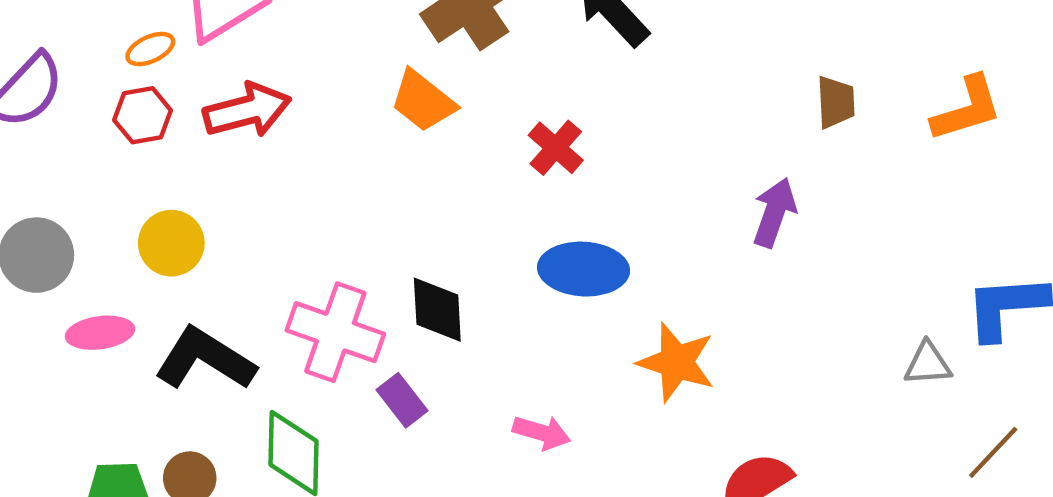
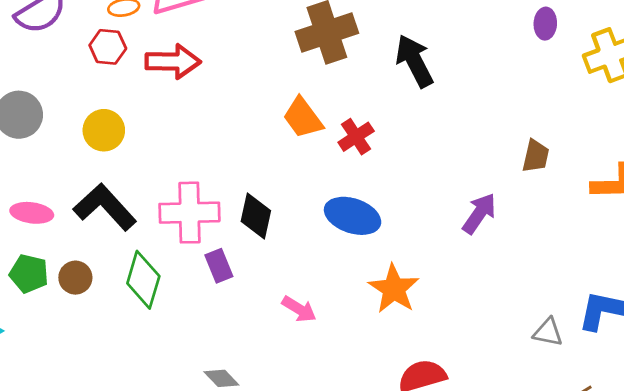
orange trapezoid: (423, 101) -> (303, 118), moved
pink cross: (335, 332) -> (189, 213), turned -36
pink ellipse: (100, 333) -> (32, 213), moved

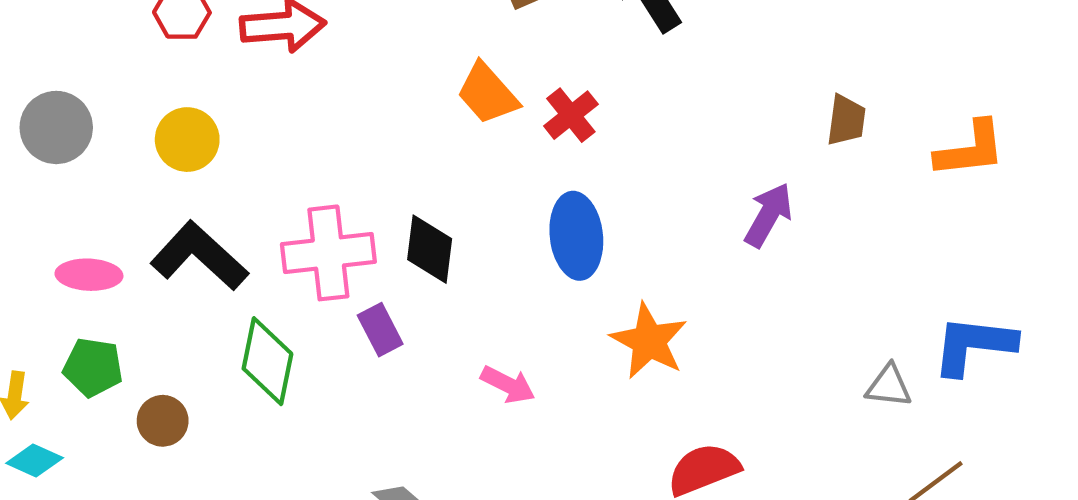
blue ellipse: (353, 216) -> (576, 236), turned 70
brown circle: (75, 278) -> (163, 421), moved

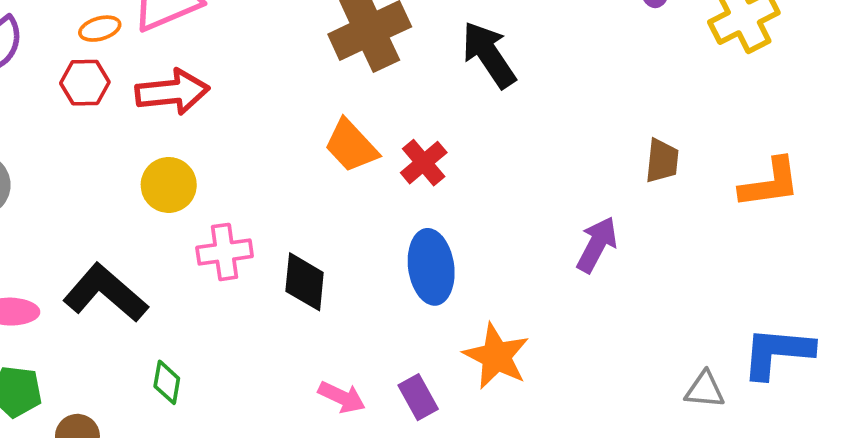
yellow circle: (187, 140) -> (169, 185), moved
pink cross: (328, 253) -> (225, 252), moved, size x0.7
purple rectangle: (380, 330) -> (418, 397), moved
green diamond: (267, 361) -> (167, 382), size x0.6
pink arrow: (508, 385) -> (342, 397), moved

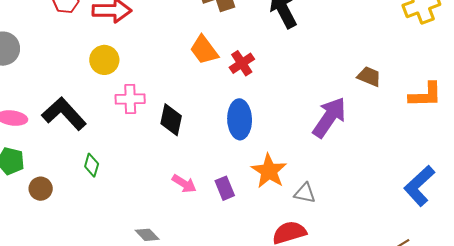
brown trapezoid: (662, 161) -> (369, 77), turned -80
purple arrow: (597, 245) -> (329, 117), size x1.4
blue L-shape: (777, 353) -> (419, 186), turned -54
gray triangle: (705, 390) -> (305, 193), moved

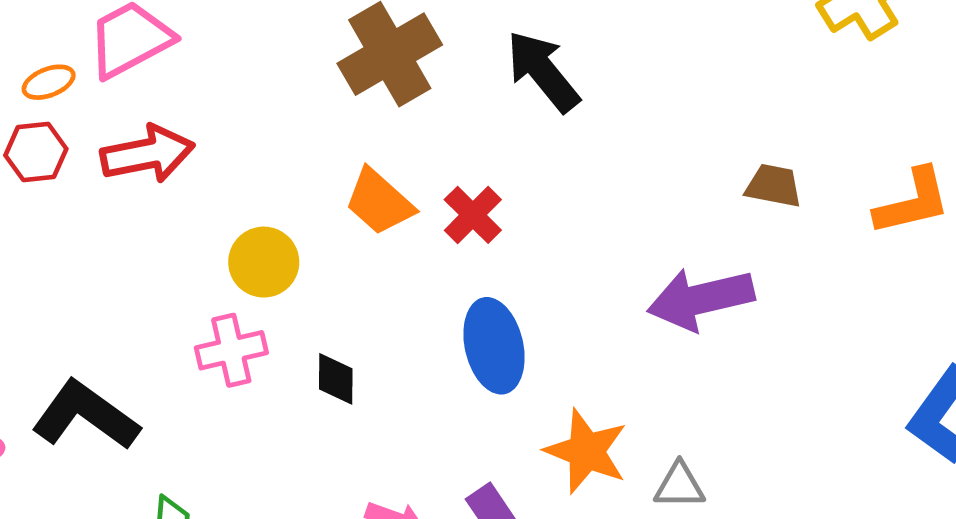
yellow circle: (104, 60) -> (264, 262), moved
purple arrow: (329, 117) -> (701, 299), turned -126
black diamond: (171, 120) -> (336, 379), size x0.7

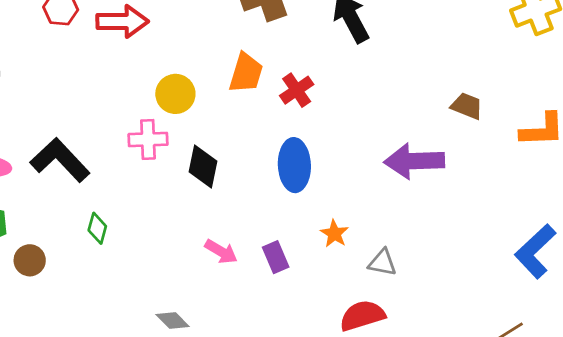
orange trapezoid: (379, 202) -> (246, 73), turned -126
black diamond: (336, 379) -> (203, 167), size x1.4
orange star: (586, 451) -> (334, 234), size x0.6

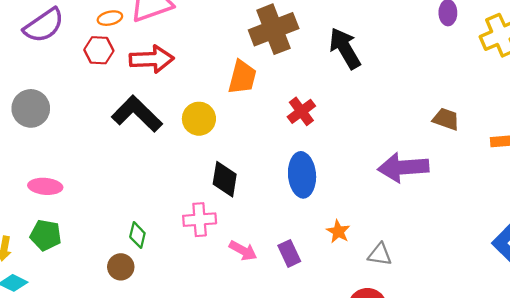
orange trapezoid: (246, 73) -> (242, 77), moved
pink cross: (148, 139) -> (200, 220), moved
black L-shape: (60, 160) -> (137, 114), moved
brown circle: (30, 260) -> (121, 267), moved

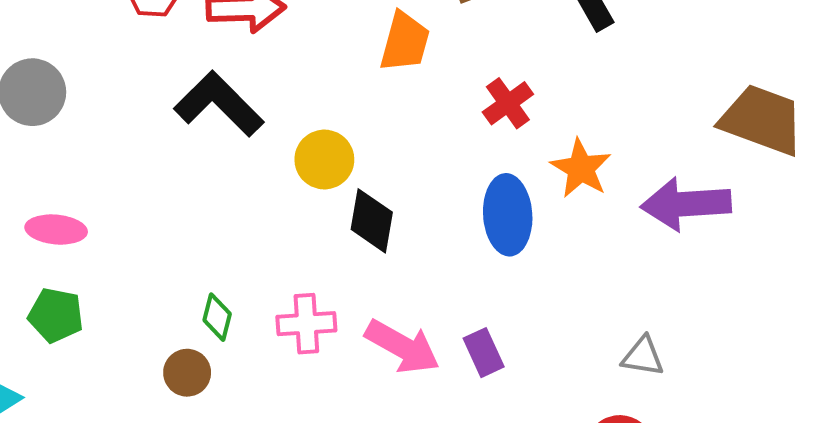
yellow circle: (199, 119) -> (324, 160), moved
brown trapezoid: (446, 119) -> (762, 120), size x1.8
pink cross: (200, 220) -> (306, 324), moved
orange star: (338, 231) -> (581, 168), moved, size x1.4
pink arrow: (243, 251) -> (402, 347), size x1.5

